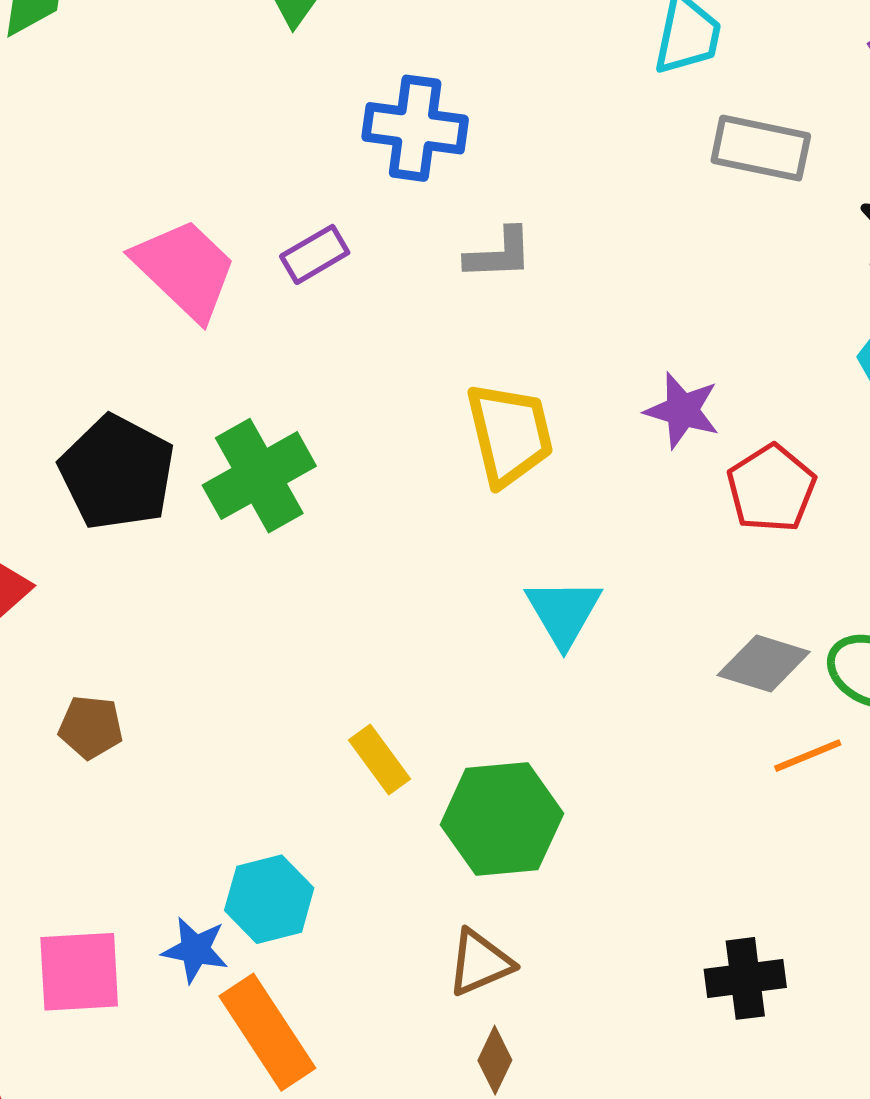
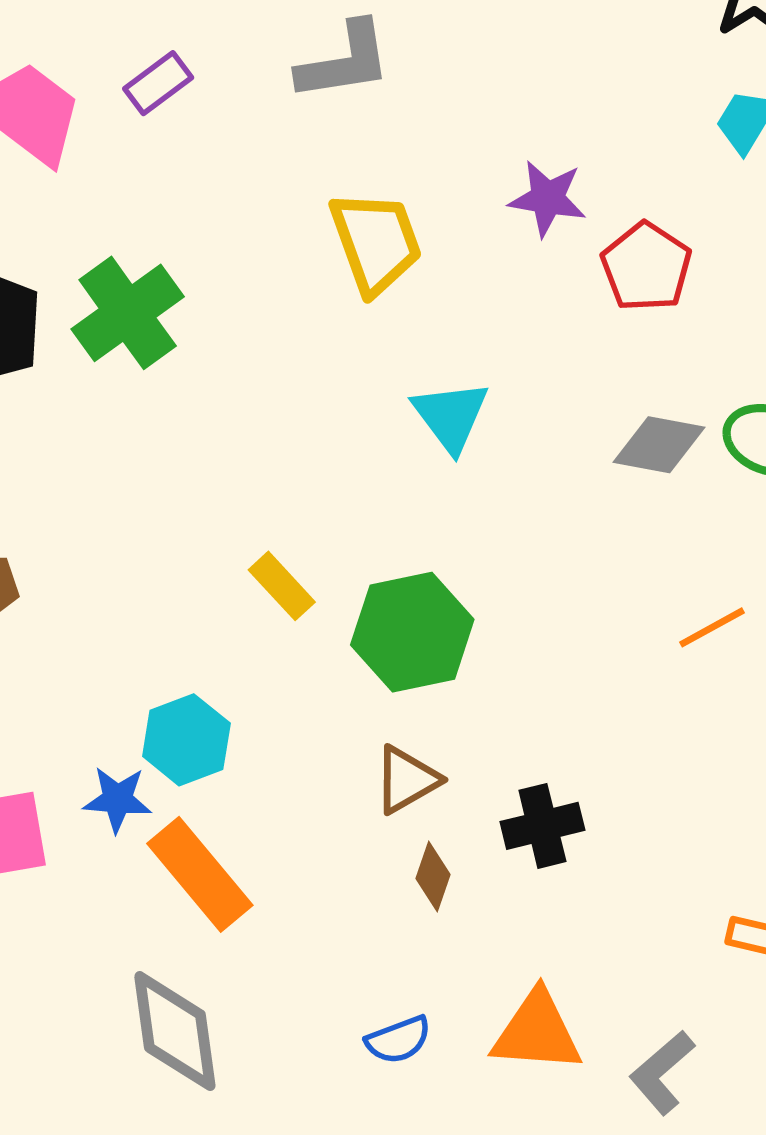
gray L-shape: (499, 254) -> (344, 61), size x1.4
orange line: (808, 756) -> (712, 627), moved
black cross: (745, 978) -> (542, 826), moved

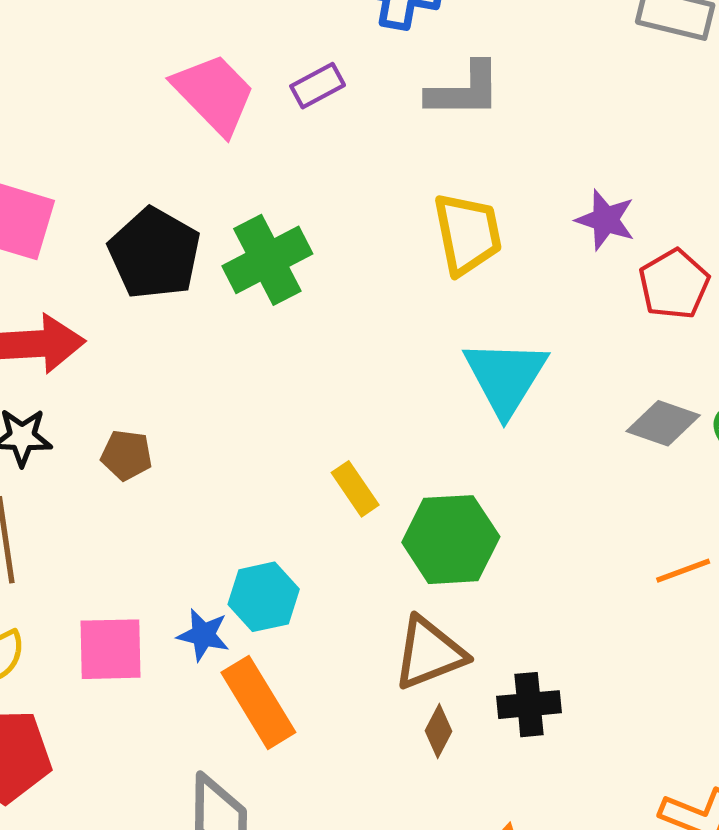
cyan triangle: (451, 416) -> (505, 377), size x1.4
brown triangle: (407, 780) -> (429, 653), size x1.4

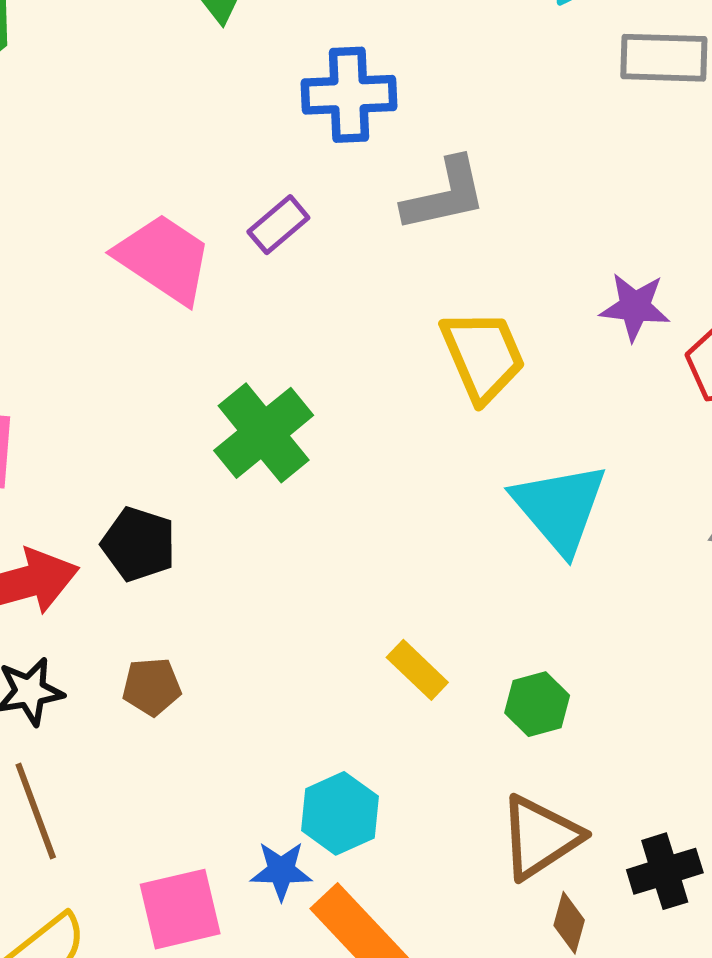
black pentagon: (155, 253) -> (139, 544), moved, size x0.7
green hexagon: (451, 540) -> (537, 704), size x0.6

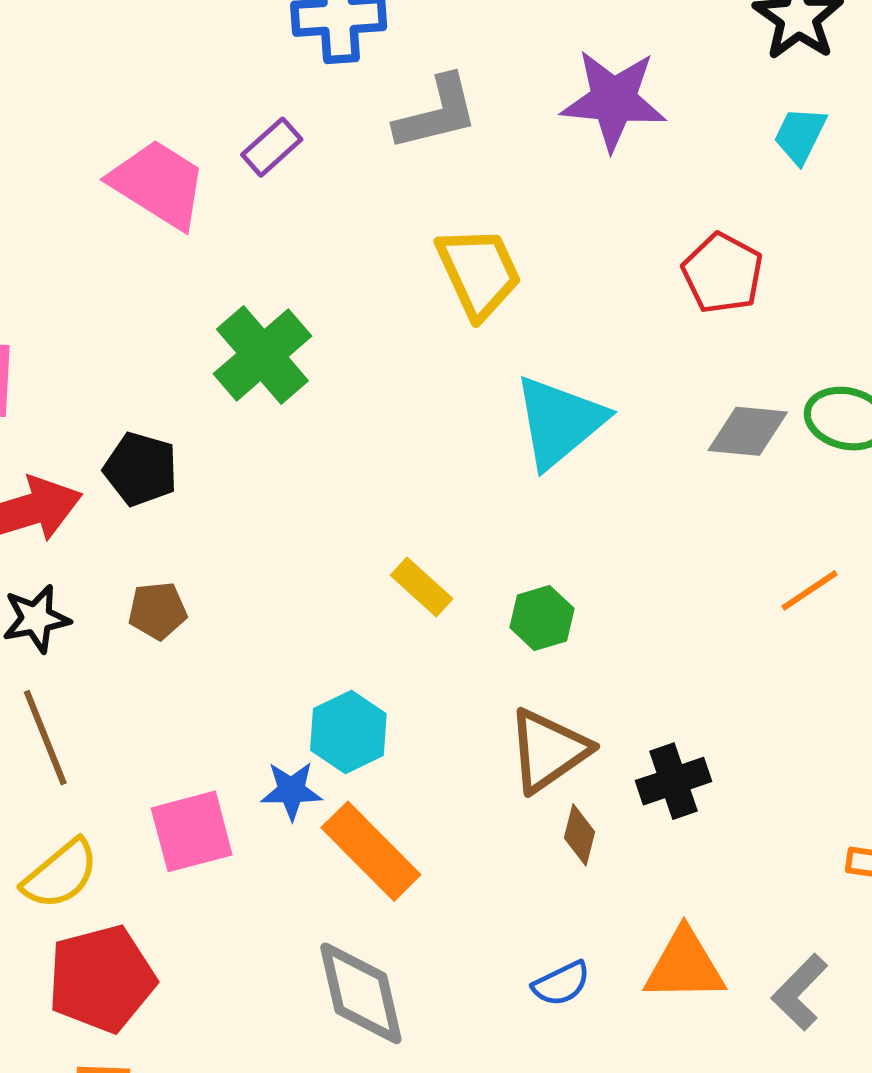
purple star: (635, 307) -> (614, 100), moved, size x1.5
cyan triangle: (560, 508) -> (559, 422), turned 32

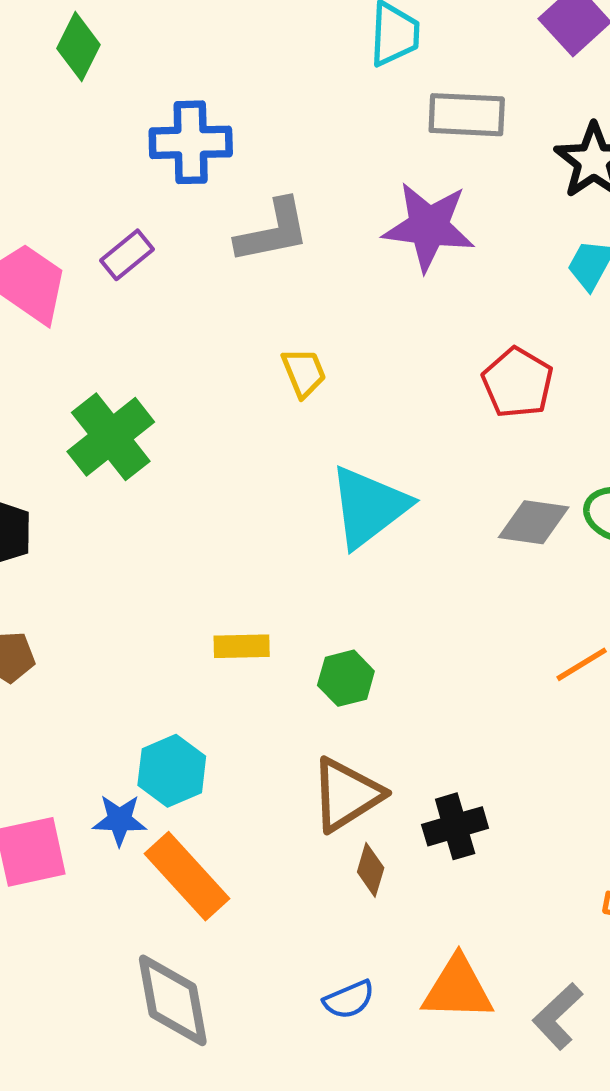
yellow trapezoid: (479, 272) -> (304, 373), size x0.6
yellow rectangle: (422, 587) -> (242, 646), turned -46

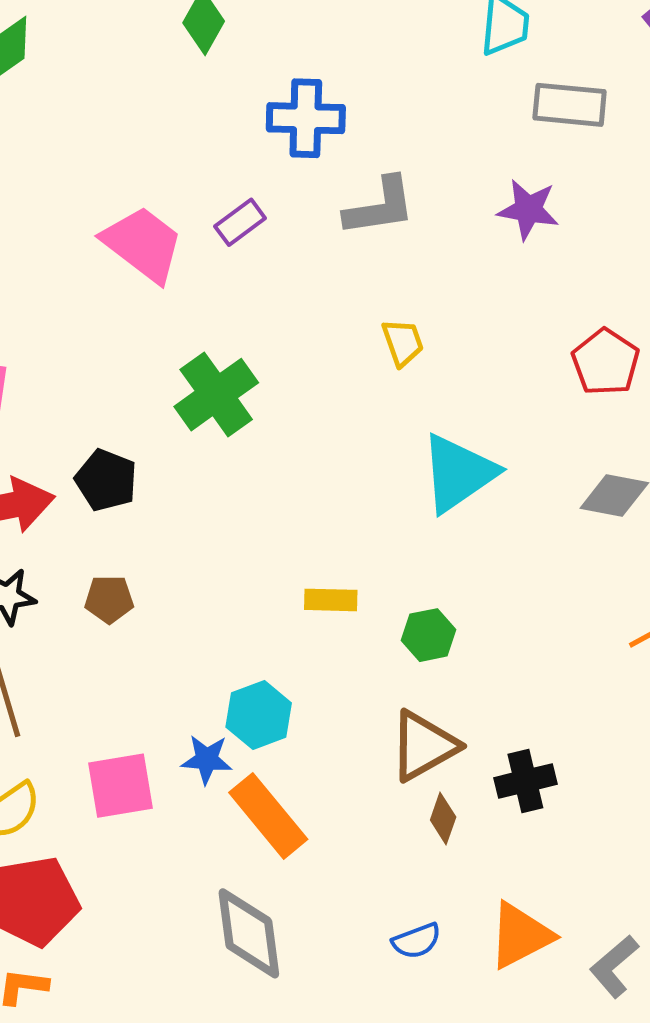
purple star: (429, 227) -> (528, 209), size x0.7
orange triangle: (458, 989) -> (520, 935), turned -32

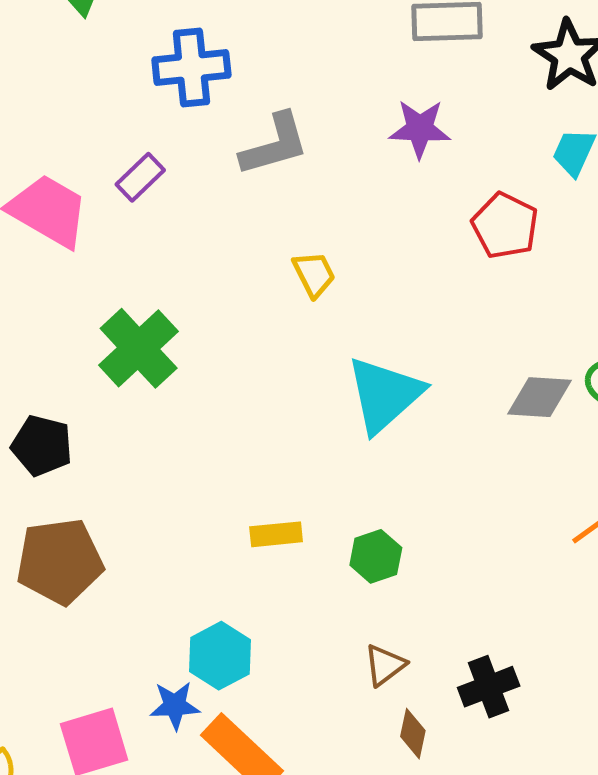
red pentagon: (606, 362) -> (505, 226), moved
brown pentagon: (109, 599) -> (60, 561), size x1.8
brown triangle: (424, 746) -> (385, 665), size x0.6

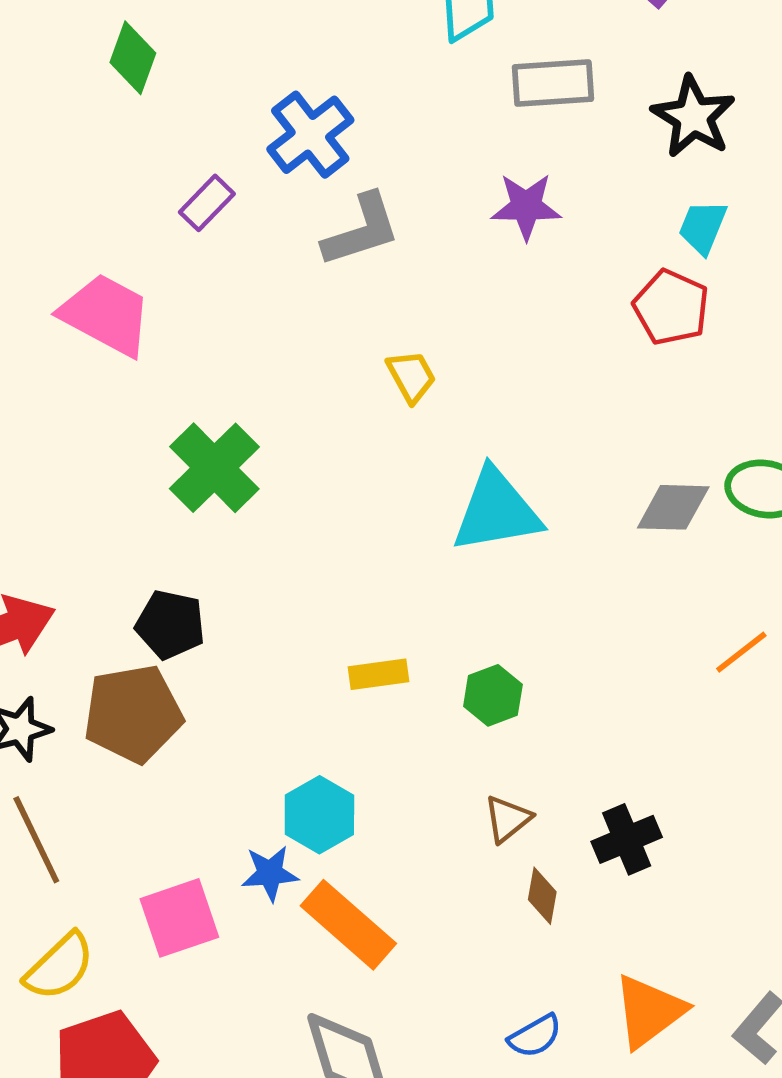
blue cross: (191, 68) -> (310, 135), moved, turned -30
purple rectangle: (140, 177) -> (207, 203), moved
red pentagon: (505, 226) -> (671, 307), moved
cyan triangle: (384, 395) -> (496, 511), turned 34
black pentagon: (42, 446) -> (170, 625), moved

